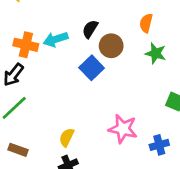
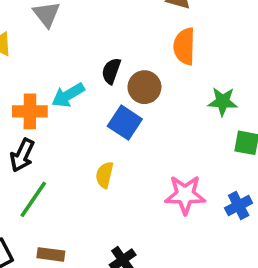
orange semicircle: (146, 23) -> (184, 46), size x1.4
green star: (156, 53) -> (223, 102), moved
yellow semicircle: (67, 137) -> (105, 175), moved

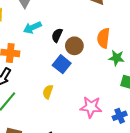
orange semicircle: (184, 46) -> (103, 38), moved
cyan arrow: (68, 95) -> (32, 28), moved

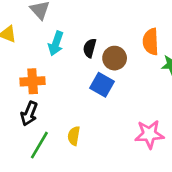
cyan arrow: (32, 28) -> (56, 43), turned -36
yellow semicircle: (48, 92) -> (74, 136), moved

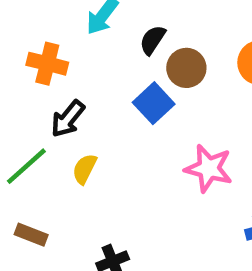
black arrow: (29, 114) -> (68, 119), moved
pink star: (149, 134) -> (209, 168), moved

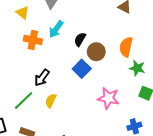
orange cross: (47, 64) -> (33, 40), moved

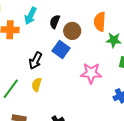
black arrow: (42, 78) -> (35, 61), moved

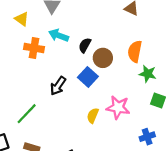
cyan arrow: (30, 16) -> (59, 35), turned 78
yellow semicircle: (37, 85) -> (93, 116), moved

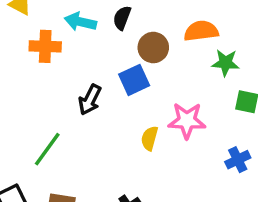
black semicircle: (85, 45) -> (122, 18), moved
orange semicircle: (135, 51) -> (201, 31), turned 80
blue square: (88, 77) -> (134, 80), turned 30

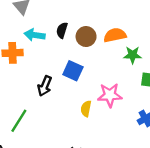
brown circle: (153, 48) -> (86, 37), moved
blue square: (134, 80) -> (73, 71), turned -36

